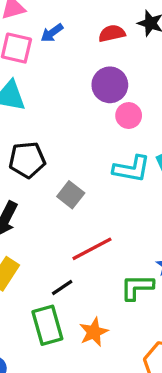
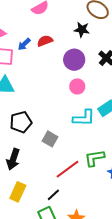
red semicircle: (112, 33) -> (45, 41), moved
purple circle: (110, 85) -> (74, 60), moved
green L-shape: (137, 287) -> (94, 158), moved

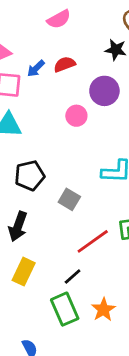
pink circle: (77, 86) -> (76, 116), moved

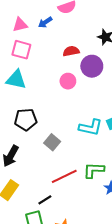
red semicircle: (65, 64) -> (71, 51), moved
blue arrow: (36, 68) -> (45, 22), moved

